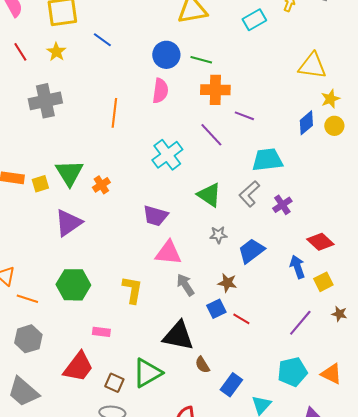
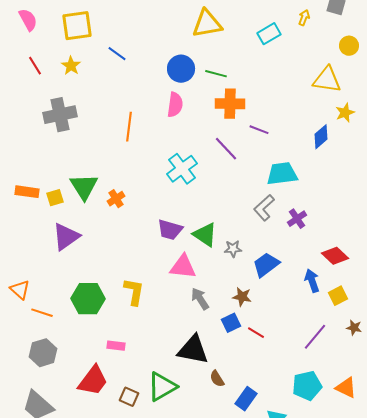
yellow circle: (334, 126) -> (349, 46), moved
green triangle: (209, 195) -> (205, 235), moved
purple triangle: (68, 223) -> (66, 237), moved
yellow L-shape: (132, 290) -> (134, 292), moved

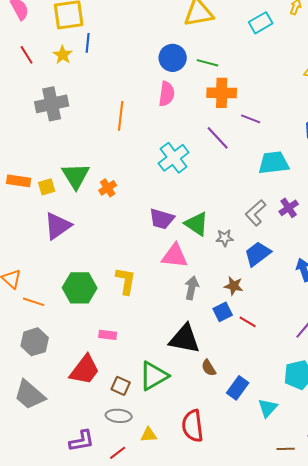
blue line: (117, 54) -> (88, 43), moved, turned 60
gray L-shape: (264, 208) -> (256, 213), moved
gray arrow: (200, 299) -> (192, 288), turned 45

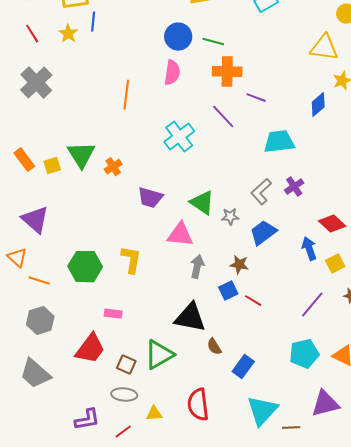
gray cross: (52, 104) -> (36, 83), moved, turned -32
orange rectangle: (19, 181) -> (24, 160), turned 45
purple trapezoid: (162, 219) -> (150, 198), moved
purple triangle: (58, 226) -> (35, 220), moved, turned -44
cyan triangle: (268, 408) -> (262, 411), moved, size x1.6

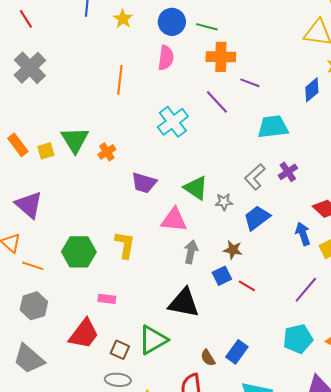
yellow star: (68, 34) -> (123, 19), moved
brown semicircle: (214, 347) -> (208, 358), moved

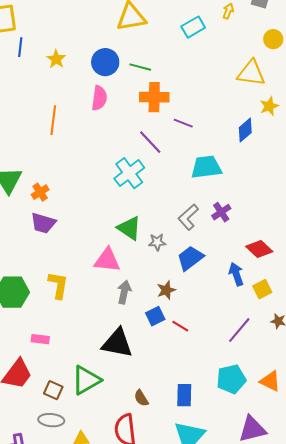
cyan cross: (173, 122) -> (129, 173), moved
purple trapezoid: (144, 183) -> (43, 223), moved
brown star: (233, 250) -> (166, 290), turned -30
blue rectangle: (237, 352) -> (184, 395), moved, turned -35

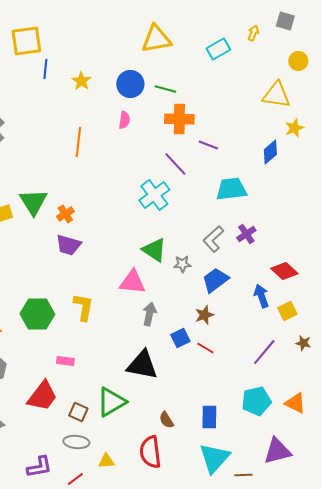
pink semicircle: (99, 98) -> (124, 120), size x0.7
brown star: (166, 290) -> (204, 315), moved

